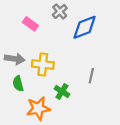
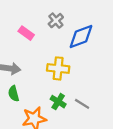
yellow cross: (43, 64) -> (58, 68), moved
gray line: (91, 76) -> (82, 104), moved, turned -70

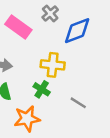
pink rectangle: (26, 33) -> (18, 27), size x1.5
green cross: (58, 102) -> (42, 89), moved

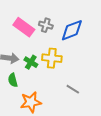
gray cross: (50, 13) -> (46, 25), moved, turned -32
green cross: (42, 89) -> (31, 62), moved

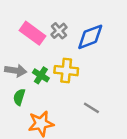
gray cross: (46, 25) -> (59, 31), turned 32
green semicircle: (13, 80) -> (19, 97), turned 32

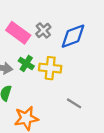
green cross: (41, 75) -> (26, 64), moved

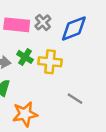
pink rectangle: (18, 33) -> (17, 25), turned -30

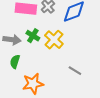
yellow cross: (50, 62) -> (54, 40), turned 36

